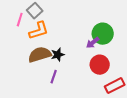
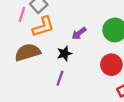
purple arrow: (93, 43) -> (79, 33), moved
brown semicircle: (40, 55) -> (28, 52), moved

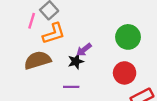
purple arrow: (79, 33) -> (84, 50), moved
purple line: (60, 78) -> (71, 87), turned 72

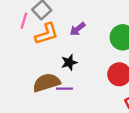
purple arrow: (84, 50) -> (78, 29), moved
brown semicircle: (37, 60) -> (47, 83), moved

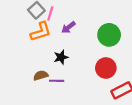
pink line: (24, 21) -> (50, 14), moved
brown semicircle: (47, 83) -> (41, 75), size x0.6

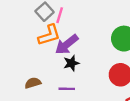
purple arrow: (68, 27) -> (67, 44), moved, size x1.5
brown semicircle: (41, 75) -> (33, 83), moved

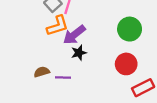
purple line: (67, 89) -> (63, 77), moved

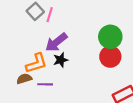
orange L-shape: (57, 26) -> (36, 63), moved
red circle: (126, 64) -> (110, 57), moved

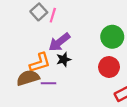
red circle: (110, 57) -> (109, 67), moved
brown semicircle: (24, 79) -> (28, 78), size x1.5

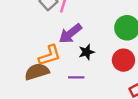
black star: (64, 59) -> (87, 52), moved
purple line: (48, 83) -> (76, 77), moved

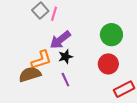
black star: (87, 52) -> (65, 57), moved
purple line: (76, 77) -> (65, 80), turned 64

